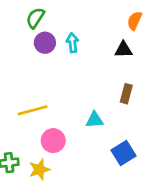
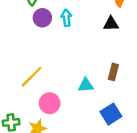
brown rectangle: (126, 94) -> (113, 72), moved
yellow line: (33, 110) -> (32, 77), turned -30

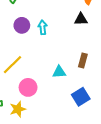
purple circle: (42, 18) -> (22, 25), moved
cyan arrow: (66, 18) -> (43, 27), moved

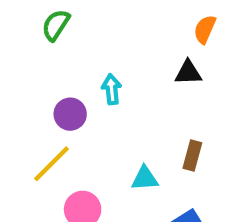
purple circle: (22, 25) -> (70, 114), moved

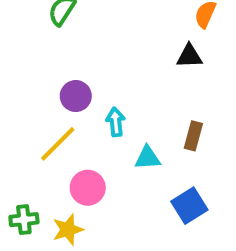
cyan arrow: (112, 89) -> (116, 122), moved

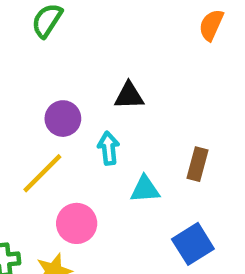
black triangle: (189, 56) -> (129, 96), moved

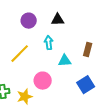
purple circle: (63, 119) -> (29, 21), moved
pink circle: (77, 223) -> (43, 81), moved

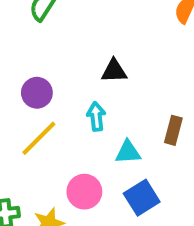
purple circle: (29, 21) -> (37, 93), moved
blue square: (86, 85) -> (142, 198), moved

